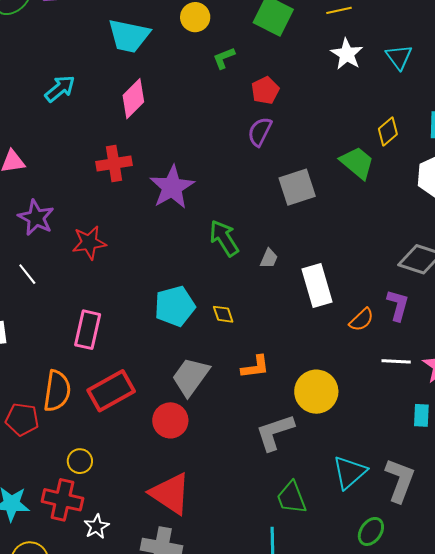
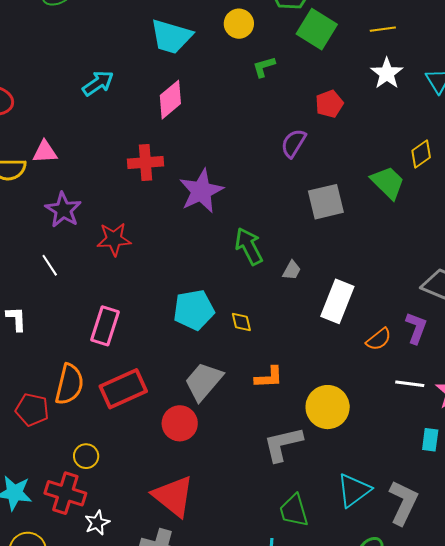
red pentagon: (265, 90) -> (329, 104), moved
white rectangle: (317, 285) -> (337, 301), turned 33

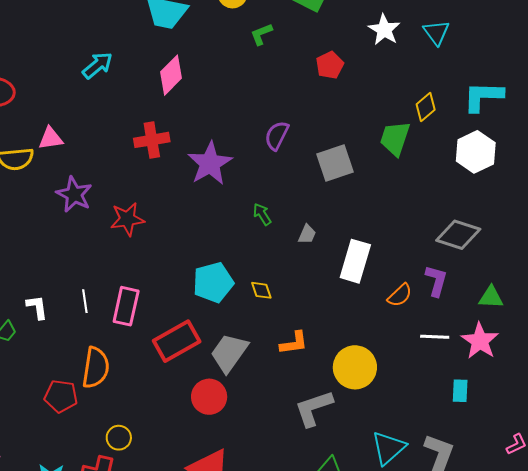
purple semicircle: (294, 143) -> (277, 136), moved
green trapezoid: (388, 183) -> (395, 138), turned -111
green arrow: (249, 246) -> (262, 214), size x0.6
white line: (50, 265) -> (85, 301), moved, turned 30
red rectangle: (123, 389) -> (177, 341), moved

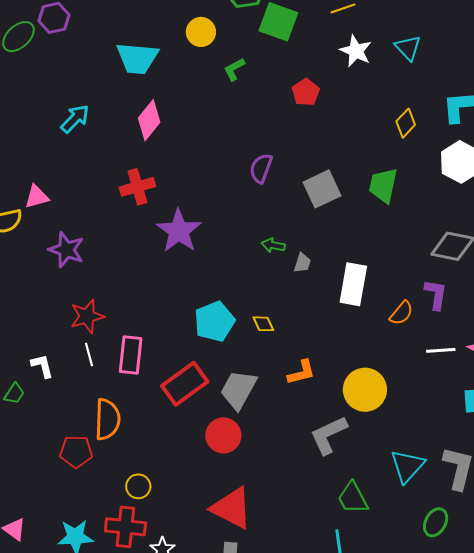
green trapezoid: (395, 138) -> (383, 185), moved
purple star: (210, 163) -> (179, 231), moved
green arrow: (262, 214) -> (273, 245), moved, turned -40
red star: (127, 219) -> (87, 316), moved

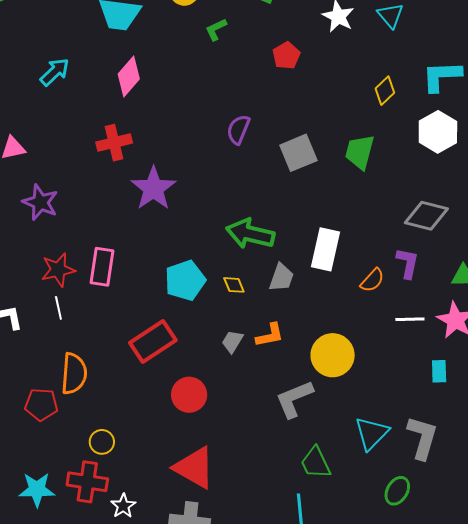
green arrow: (273, 245) -> (250, 234), moved, size x2.0
gray trapezoid: (302, 263) -> (281, 278), moved, size x1.4
pink rectangle: (131, 355) -> (102, 267), moved
gray trapezoid: (238, 390) -> (232, 341), moved, size x0.6

